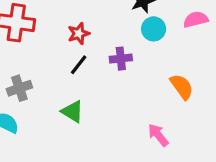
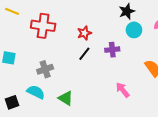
green triangle: (72, 112) -> (66, 98), moved
pink arrow: (158, 135) -> (123, 90), moved

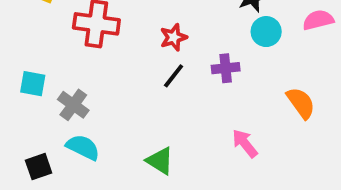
gray cross: (45, 69) -> (73, 105), moved, turned -35
green triangle: (66, 98) -> (160, 161), moved

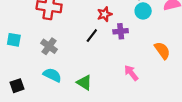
red star: (174, 37) -> (105, 14), moved
gray cross: (73, 105) -> (49, 46), moved
cyan semicircle: (83, 147) -> (52, 75), moved

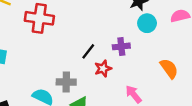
red star: (105, 14) -> (103, 69), moved
gray cross: (49, 46) -> (66, 82), moved, turned -35

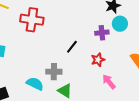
purple cross: (121, 46) -> (102, 33), moved
red star: (103, 69) -> (98, 60), moved

